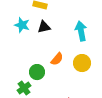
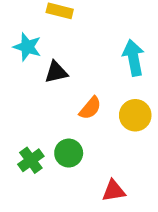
black triangle: (44, 27) -> (56, 72), moved
green circle: (37, 72) -> (69, 153), moved

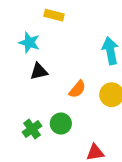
black triangle: (56, 72) -> (39, 71), moved

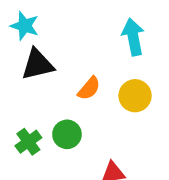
black triangle: (39, 71) -> (38, 64), size x1.4

